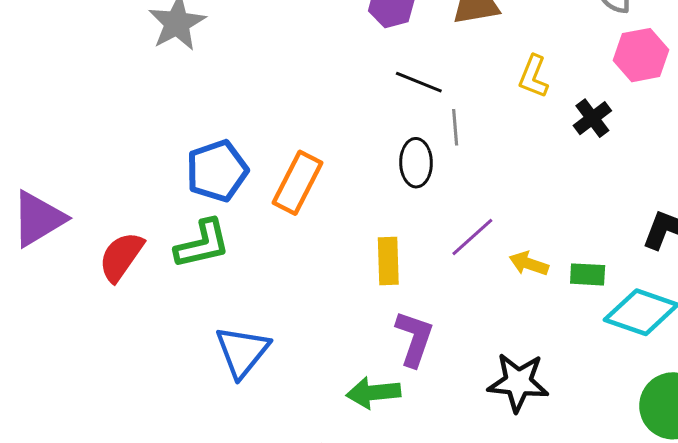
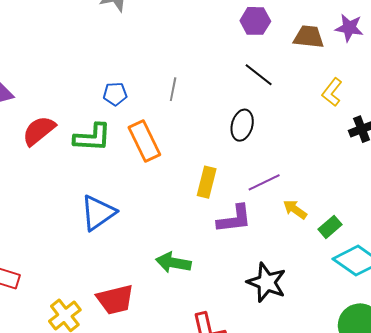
gray line: (455, 127) -> (173, 89), moved
blue pentagon: (217, 171) -> (115, 94), size x0.6
orange rectangle: (298, 183) -> (144, 141), moved, turned -69
green rectangle: (588, 274) -> (330, 227), turned -60
purple L-shape: (414, 339) -> (234, 219), moved, turned 48

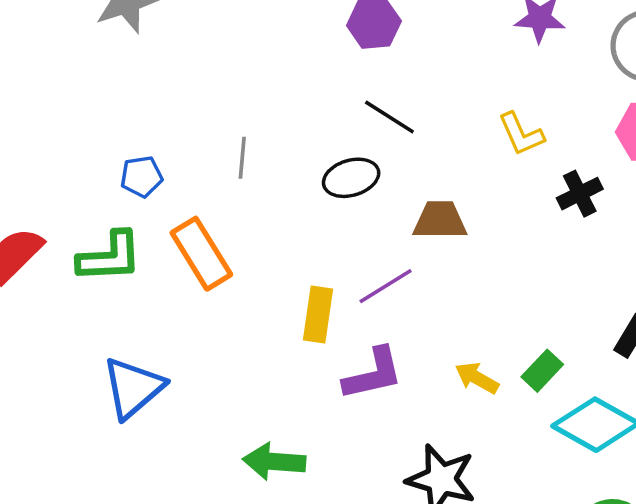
brown trapezoid: (309, 37) -> (440, 220), moved
yellow L-shape: (332, 92) -> (521, 134), turned -56
black ellipse: (242, 125) -> (351, 178), moved, turned 64
purple line: (264, 182) -> (386, 286), moved
yellow arrow: (295, 209) -> (477, 378), moved

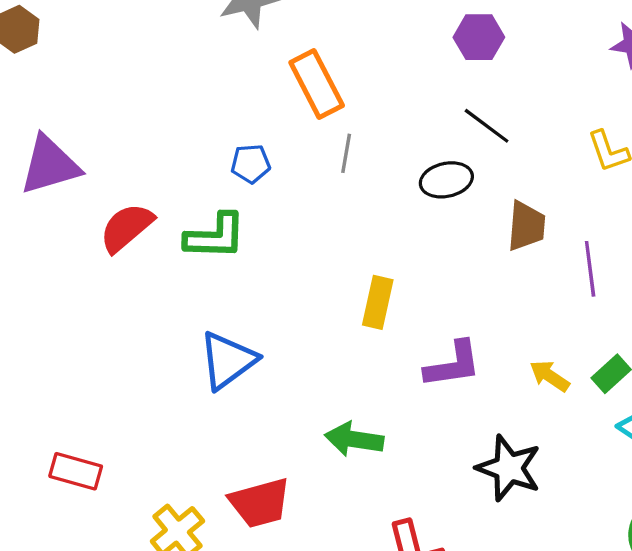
brown trapezoid: (440, 220) -> (526, 226), turned 90
orange rectangle: (201, 254) -> (317, 84), moved
purple line: (386, 286) -> (590, 269), moved, turned -70
yellow rectangle: (318, 314) -> (378, 302), moved

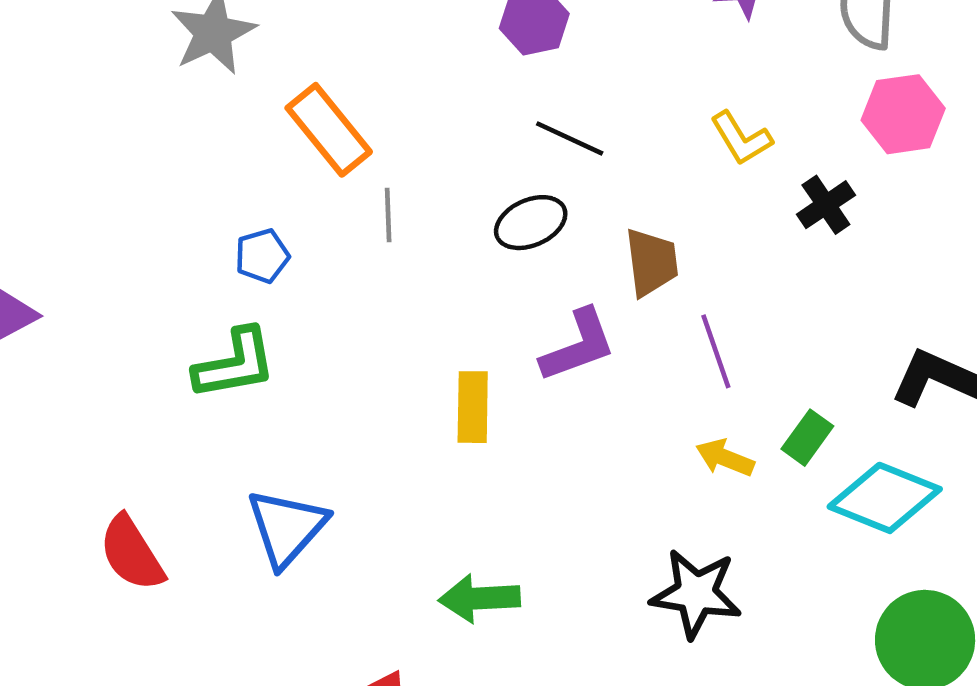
red semicircle: (126, 228) -> (132, 553), moved, turned -70
purple line: (590, 269) -> (716, 351), moved
purple L-shape: (453, 365) -> (578, 346), moved

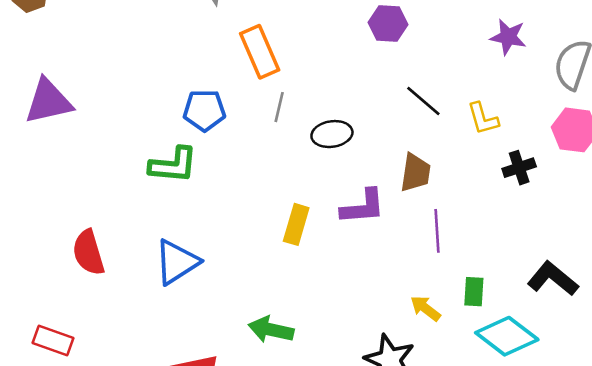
black line: (570, 138) -> (423, 101), moved
black ellipse: (531, 223) -> (332, 134), moved
blue pentagon: (262, 256) -> (204, 110), size x1.4
green rectangle: (807, 438) -> (474, 292), turned -48
yellow arrow: (725, 458) -> (425, 308), moved

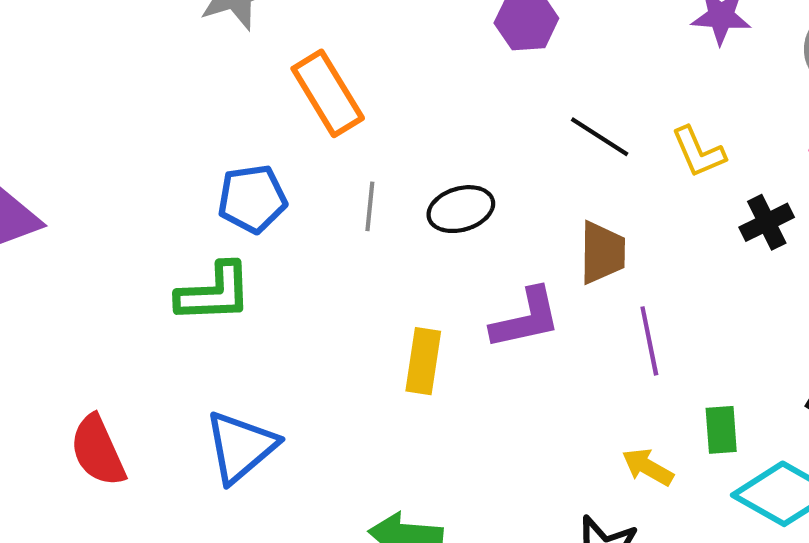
gray line: (279, 107) -> (370, 206), moved

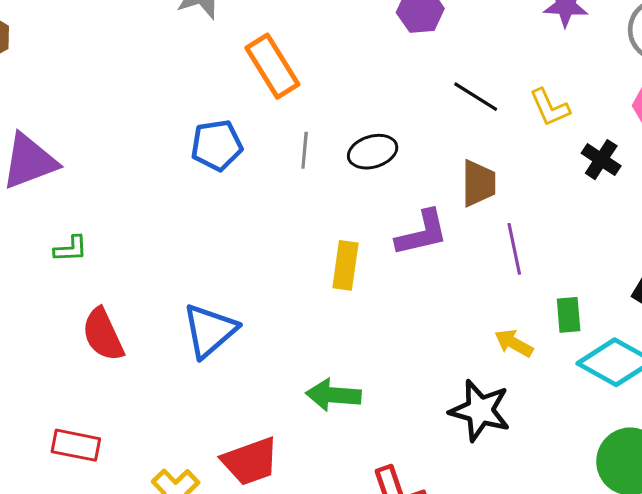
black cross: (767, 222) -> (601, 160), turned -30
green L-shape: (214, 293) -> (71, 249), moved, size x0.6

